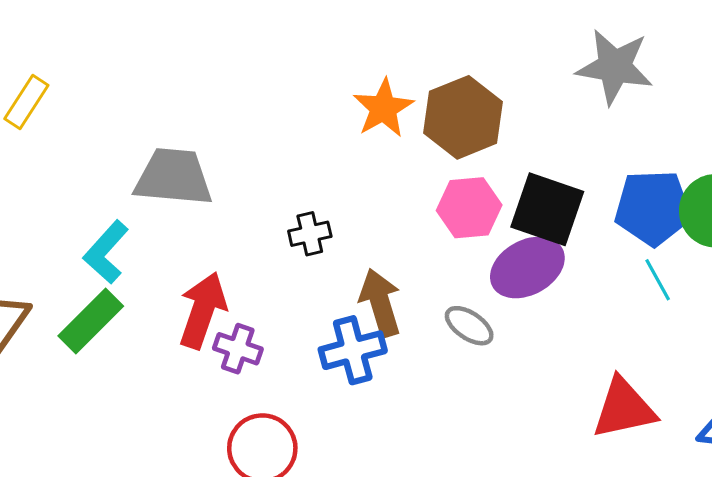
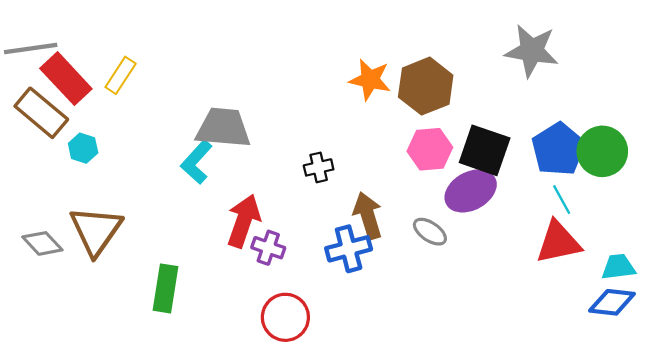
orange star: (383, 108) -> (370, 80), turned -30
blue pentagon: (653, 208) -> (558, 149), turned -30
cyan L-shape: (106, 252) -> (197, 162), moved
green rectangle: (91, 321) -> (165, 288), moved, turned -36
red triangle: (624, 408) -> (558, 242), moved

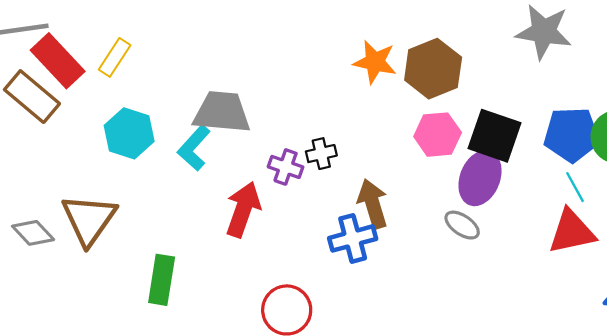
cyan hexagon: (83, 148) -> (129, 133), moved, size x1.6
blue pentagon: (558, 149) -> (572, 135), turned 30
purple ellipse: (471, 191) -> (480, 178), turned -39
gray ellipse: (430, 232) -> (462, 225), moved
purple cross: (268, 248) -> (286, 167), moved

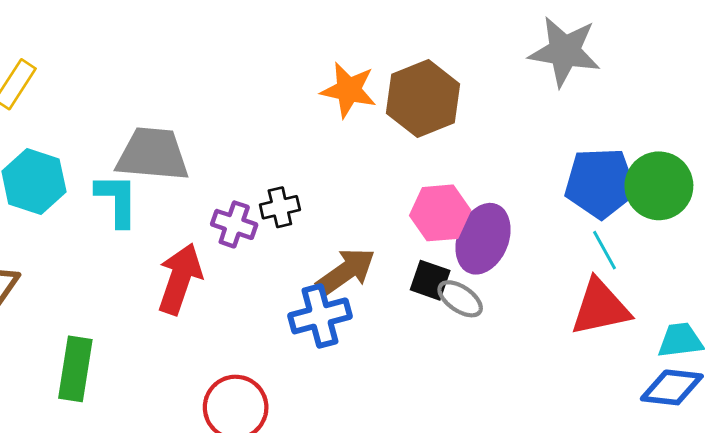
pink hexagon: (438, 135) -> (440, 213), moved
black square: (495, 136) -> (430, 280), moved, size x0.6
cyan L-shape: (194, 148) -> (117, 200), turned 138
brown arrow: (373, 204) -> (346, 272), turned 72

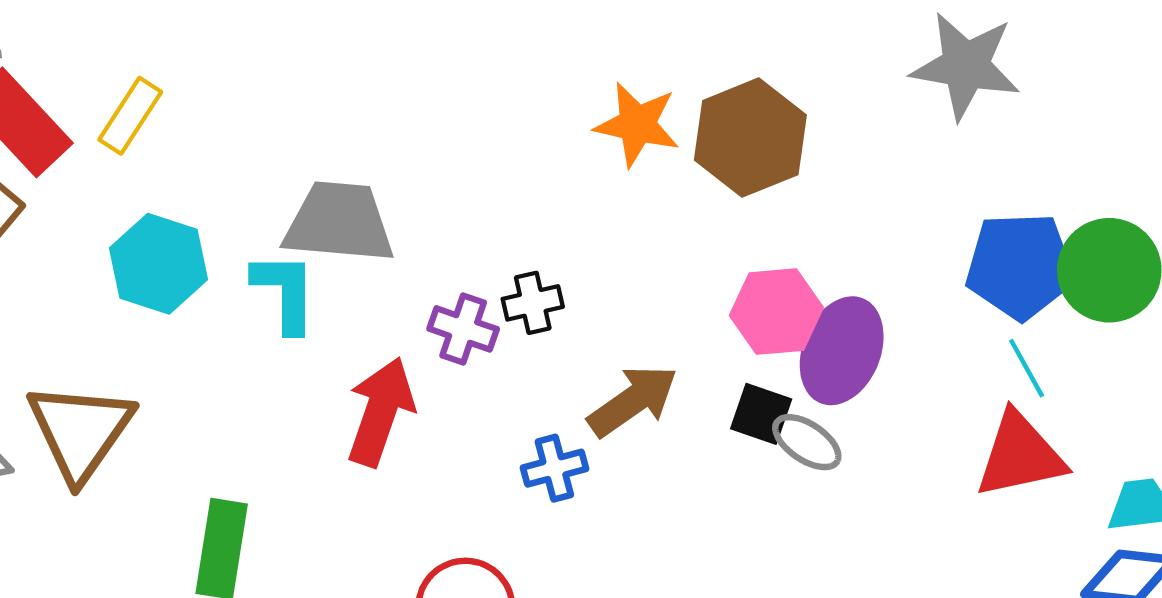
blue cross: (320, 316) -> (554, 468), moved, size x0.7

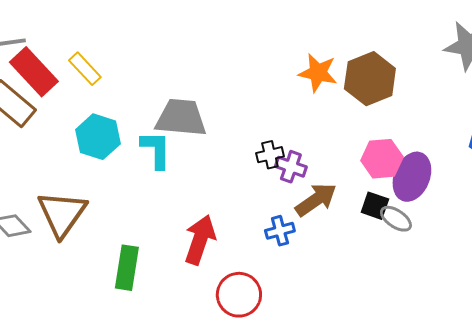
yellow rectangle: (130, 116) -> (85, 69), turned -76
purple cross: (463, 329) -> (291, 167), moved
red arrow: (380, 412) -> (200, 240), moved

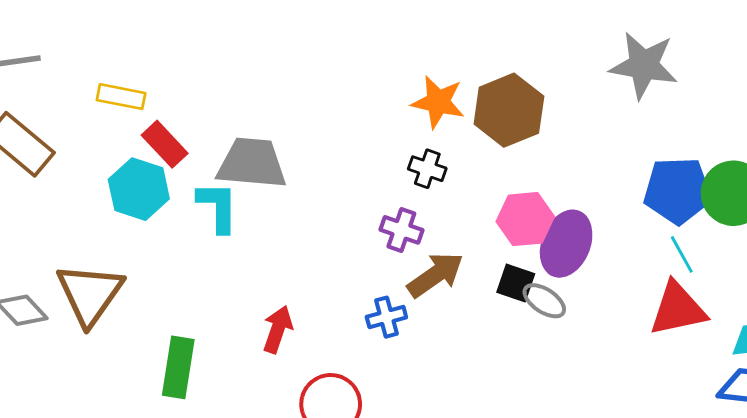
yellow rectangle: (85, 69) -> (121, 97), turned -36
red rectangle: (34, 72) -> (165, 144), moved, size x0.7
black cross: (270, 155) -> (427, 169), moved, turned 32
red arrow: (200, 240) -> (278, 329), size x0.7

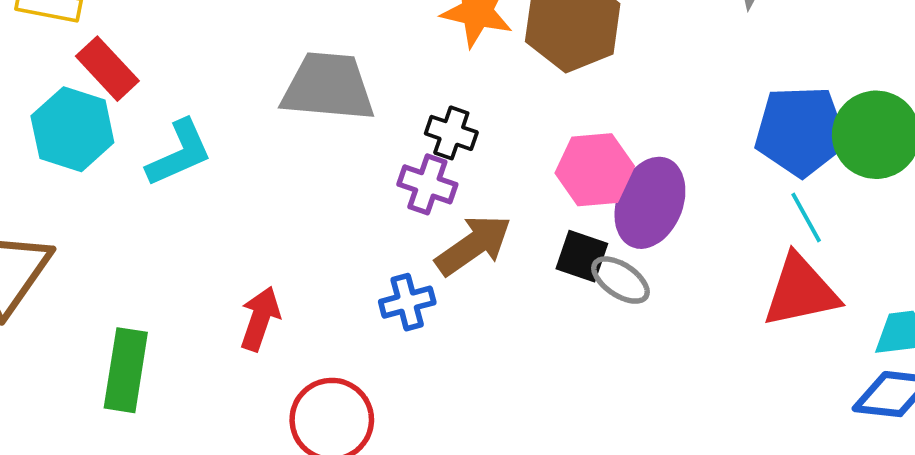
gray trapezoid: (252, 163) -> (328, 87), moved
black cross: (427, 169) -> (451, 133), moved
cyan L-shape: (218, 207) -> (179, 153), turned 66

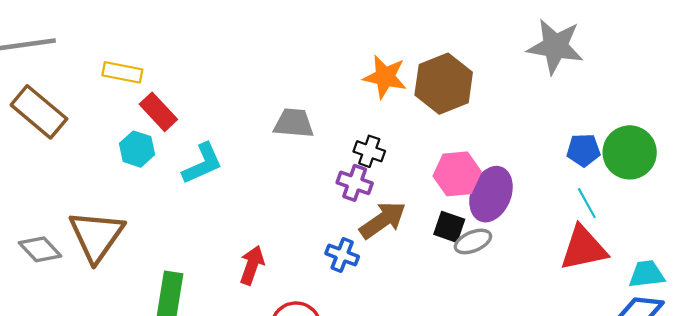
gray trapezoid: (328, 87) -> (294, 123), size x0.7
cyan hexagon: (72, 129) -> (137, 149), size x0.7
blue pentagon: (801, 131) -> (583, 150), size x0.6
gray ellipse: (620, 280) -> (473, 241), turned -57
blue cross: (407, 302) -> (342, 255), turned 36

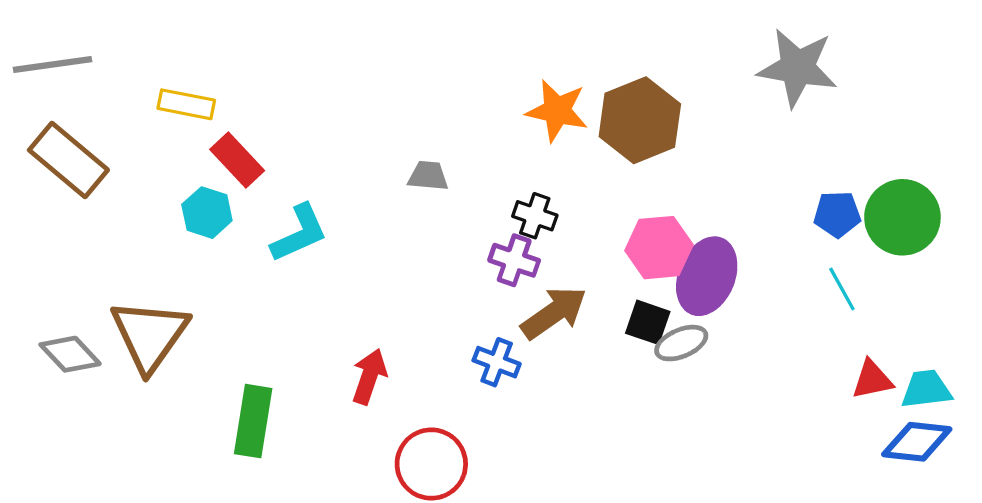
gray trapezoid: (294, 123) -> (428, 176), size x0.7
red triangle: (583, 248) -> (872, 380), moved, size x0.6

